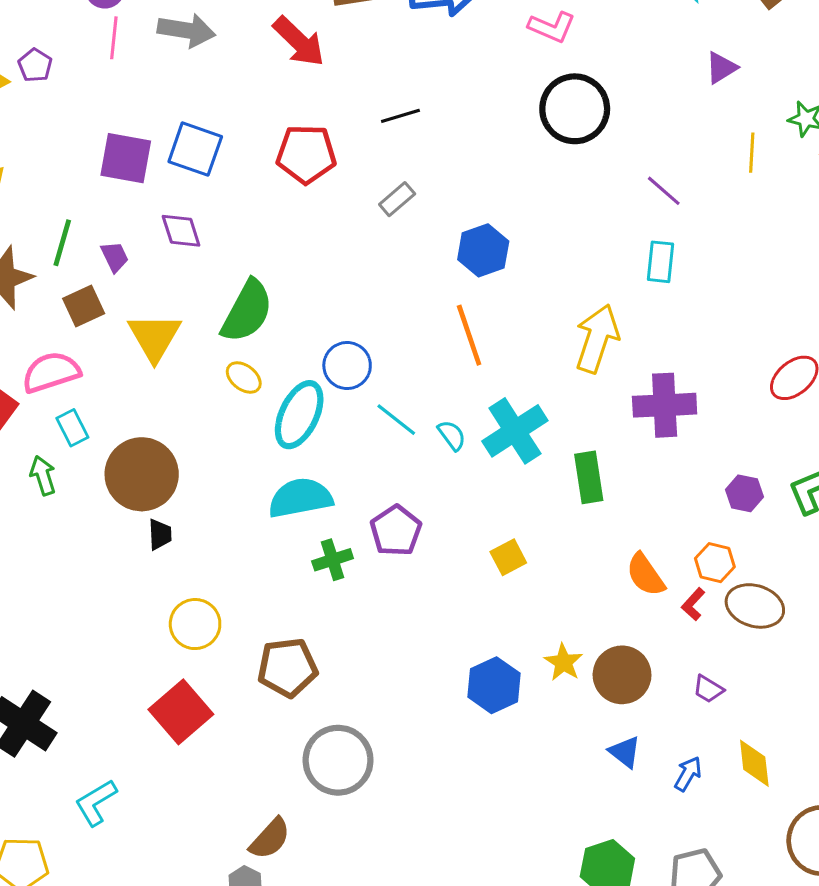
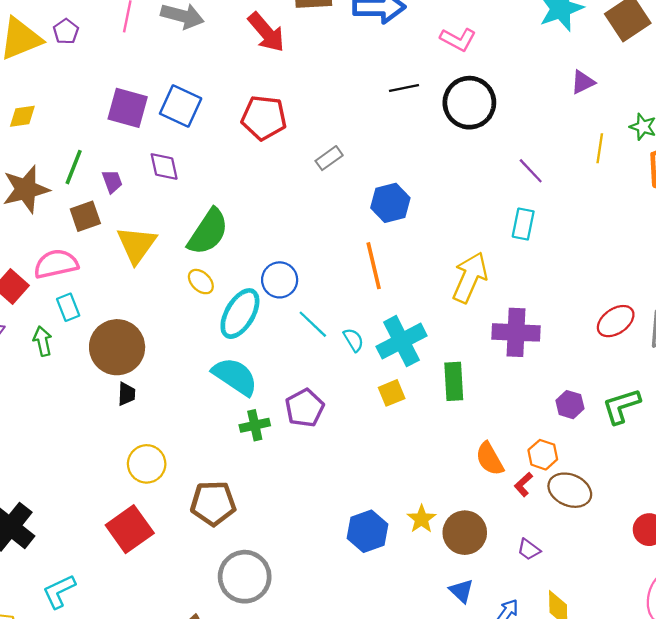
black line: (400, 116) -> (404, 88), moved
cyan semicircle: (300, 498) -> (235, 376), turned 39
yellow square: (508, 557) -> (392, 393), moved

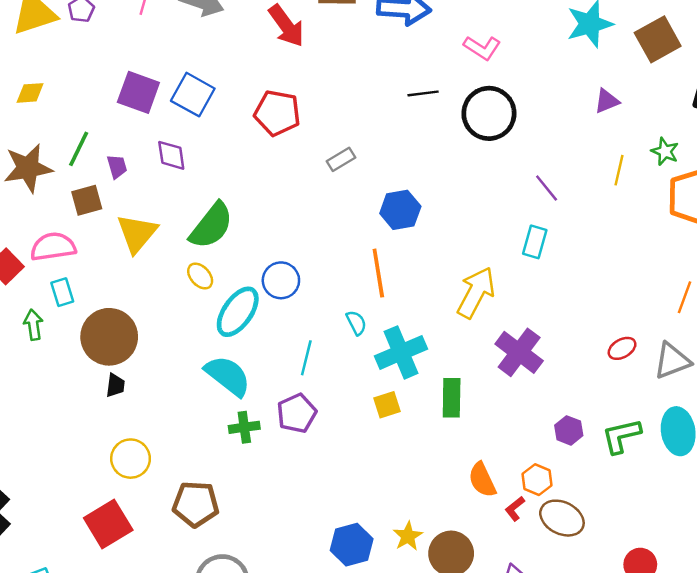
red ellipse: (616, 321) -> (622, 348), size x0.7
cyan line: (313, 324) -> (306, 358), moved, turned 56
purple cross: (516, 332) -> (519, 352), turned 30
cyan semicircle: (353, 340) -> (356, 323), moved

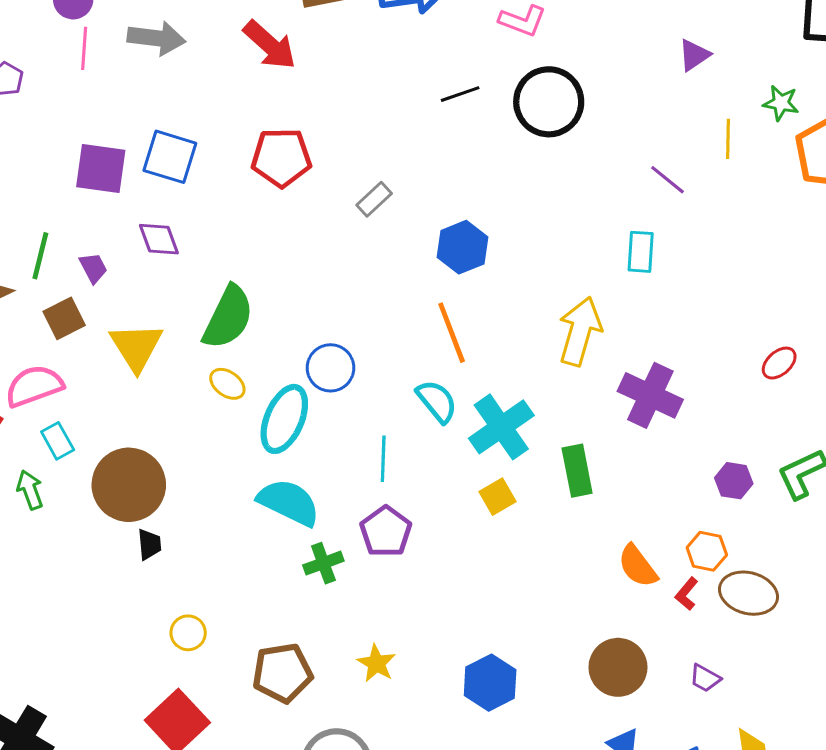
purple line: (547, 188) -> (667, 180), moved
cyan semicircle: (356, 323) -> (437, 401), size x1.4
yellow circle: (131, 459) -> (188, 633), size x0.7
yellow star: (408, 536) -> (376, 663), moved

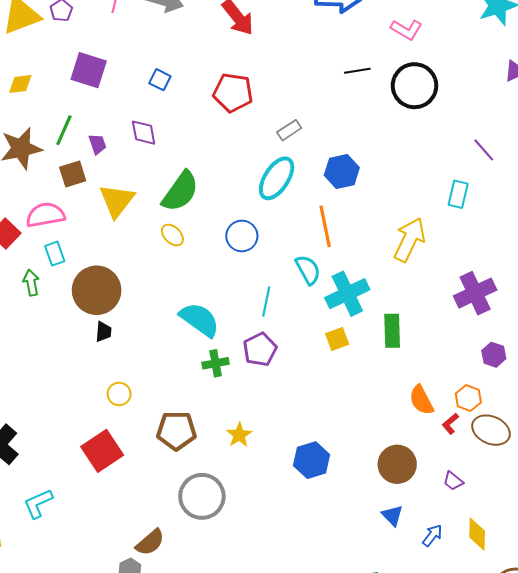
blue square: (170, 157) -> (160, 80), size x0.6
purple square: (101, 169) -> (89, 70), moved
purple cross: (650, 395) -> (475, 293), moved, turned 30
cyan ellipse: (284, 419) -> (277, 178), moved

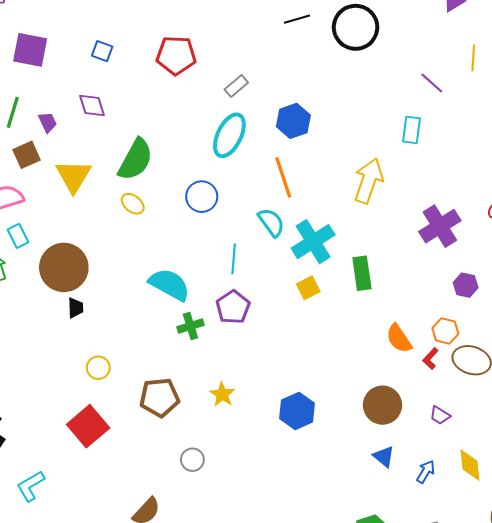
gray circle: (202, 496) -> (192, 460), size x0.5

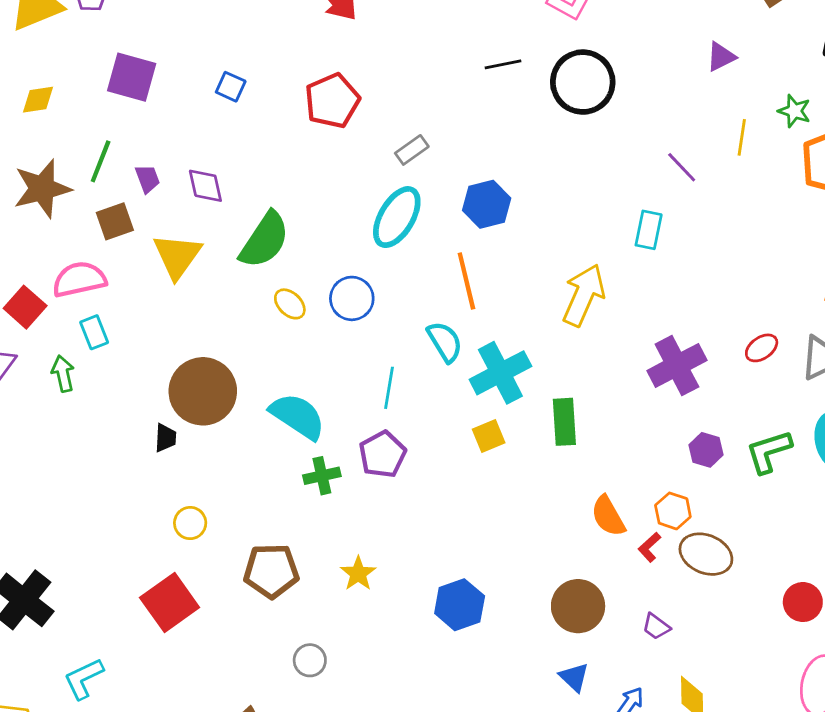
red pentagon: (176, 55) -> (332, 101), turned -30
purple diamond: (92, 105) -> (205, 186), moved
yellow ellipse: (133, 204) -> (290, 304), moved
brown circle: (64, 267) -> (203, 391), moved

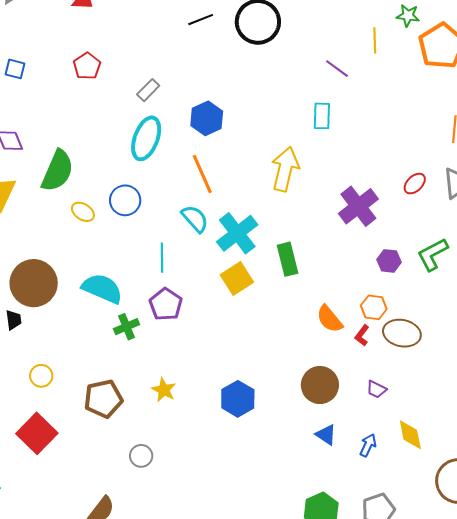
red pentagon: (332, 101) -> (87, 66), size x0.7
yellow square: (489, 436) -> (237, 278), size x1.4

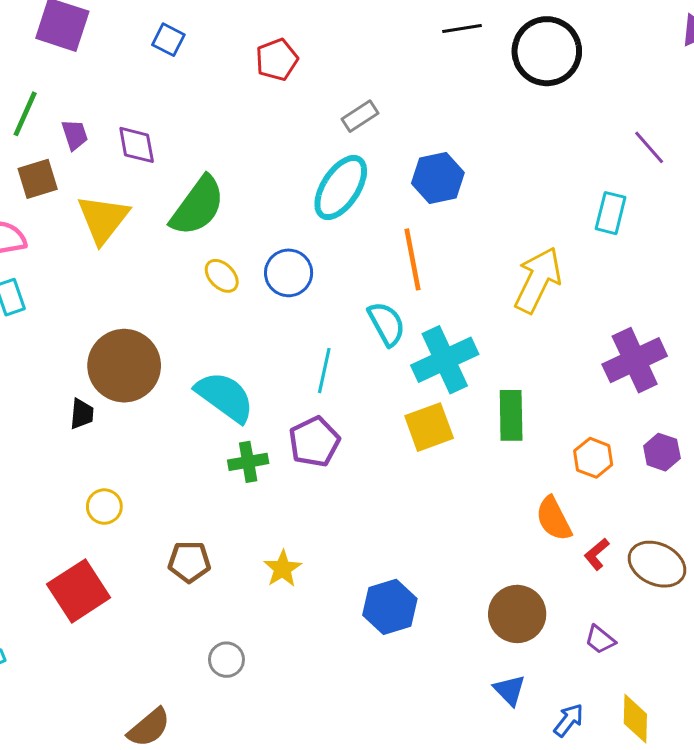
orange hexagon: (374, 307) -> (593, 458), moved
brown pentagon: (103, 399) -> (189, 562), size x0.7

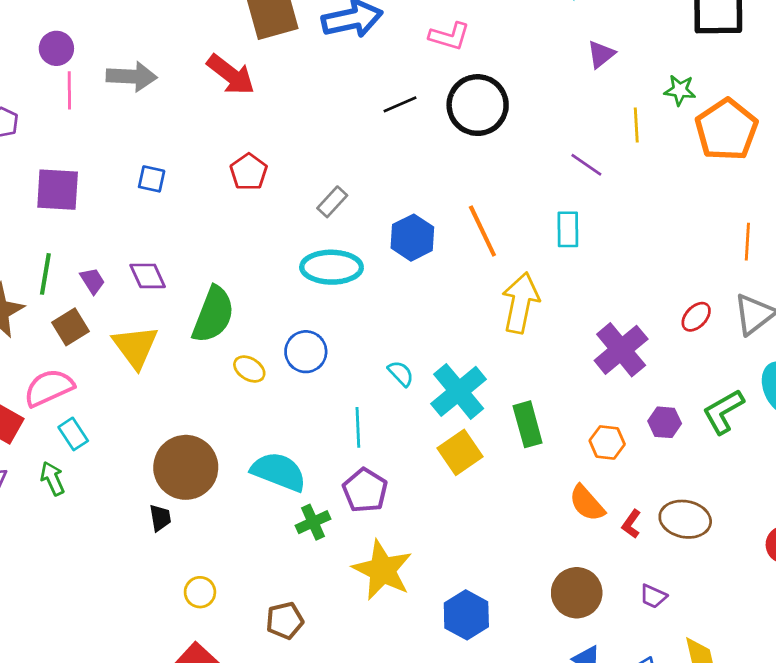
cyan ellipse: (341, 188) -> (332, 267), turned 72
orange line: (412, 259) -> (482, 231), moved
cyan semicircle: (386, 324) -> (401, 373), size x0.7
yellow star: (283, 569) -> (382, 570), moved, size x1.8

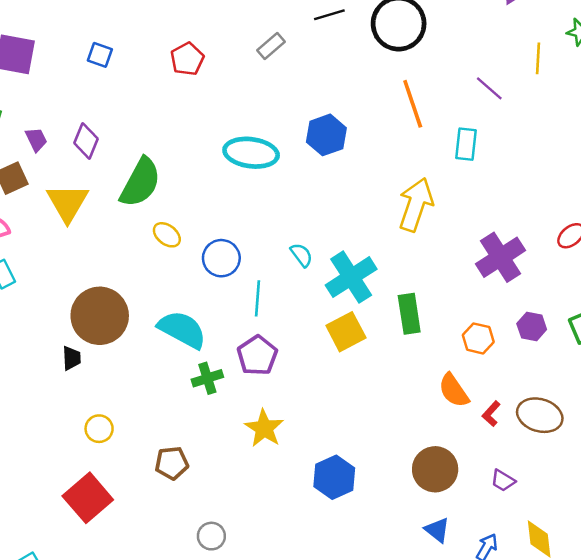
gray rectangle: (332, 202) -> (271, 46), moved
orange line: (482, 231) -> (413, 104), moved
purple diamond: (148, 276) -> (86, 141), turned 40
blue circle: (306, 352) -> (221, 258), moved
yellow star: (382, 570) -> (264, 428), size x0.7

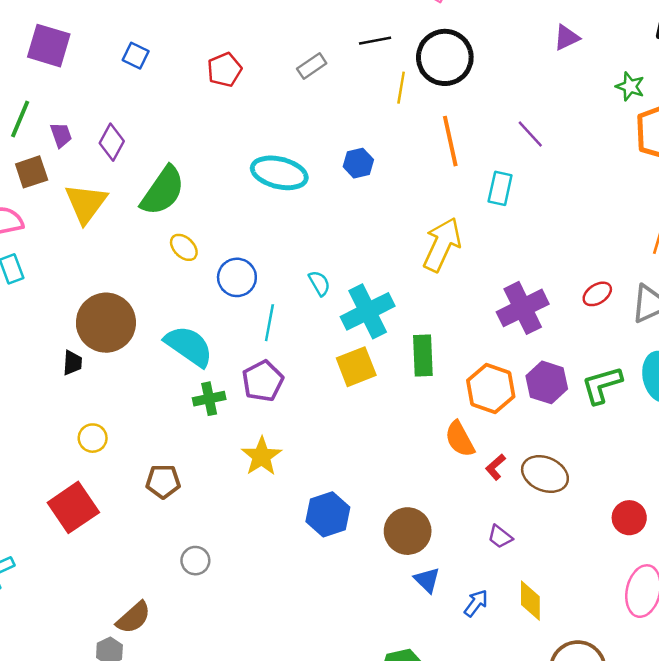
yellow line: (538, 58) -> (401, 88), moved
blue hexagon: (326, 135) -> (358, 163), size x0.7
purple hexagon: (532, 327) -> (547, 382), size x1.4
orange hexagon: (478, 338) -> (491, 389), size x1.5
brown circle: (435, 469) -> (408, 531), moved

